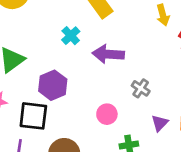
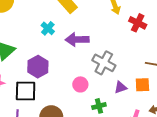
gray cross: (141, 88) -> (104, 63), size x1.6
purple triangle: (160, 123) -> (120, 87), turned 32

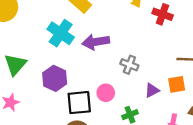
cyan cross: (48, 28) -> (61, 33), size x1.6
gray cross: (104, 63) -> (129, 65), size x0.7
black square: (26, 91) -> (79, 103), moved

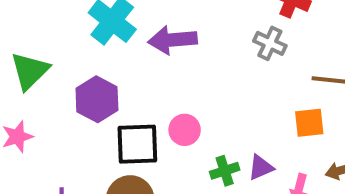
gray cross: (129, 65) -> (270, 43), moved
purple triangle: (152, 90) -> (261, 168), moved

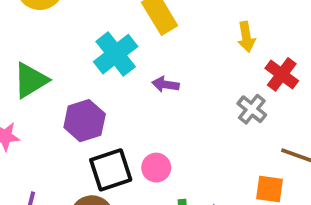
purple arrow: (173, 40) -> (165, 84), size x0.6
black square: (137, 144) -> (111, 170), turned -30

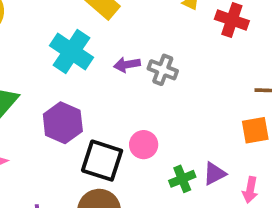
gray cross: (252, 109) -> (163, 70), moved
black square: (111, 170) -> (102, 161), turned -36

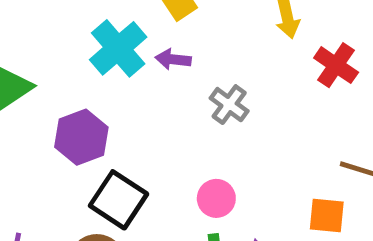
purple arrow: (127, 65) -> (173, 59), moved
pink circle: (144, 145) -> (216, 198), moved

